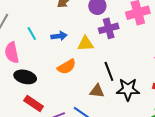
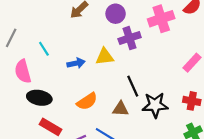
blue arrow: (59, 36) -> (76, 63), moved
orange semicircle: (67, 67) -> (87, 101), moved

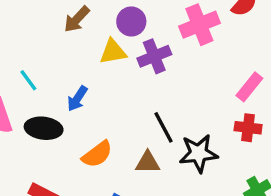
yellow triangle: (105, 57) -> (113, 52), moved
blue arrow: (76, 63) -> (77, 99), turned 138
black ellipse: (39, 98) -> (44, 128), moved
red cross: (192, 101) -> (248, 128), moved

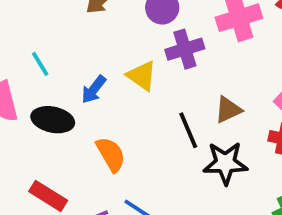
yellow triangle: (113, 52) -> (142, 76), moved, turned 40
orange semicircle: (97, 154) -> (111, 154), turned -88
brown triangle: (148, 162) -> (228, 110), moved, turned -30

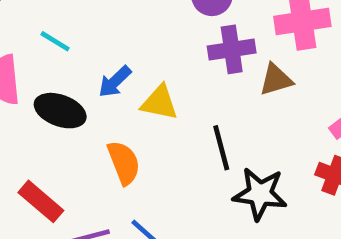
cyan line: (40, 64) -> (55, 41), turned -36
yellow triangle: (142, 76) -> (160, 103), moved, turned -32
brown triangle: (228, 110) -> (276, 80), moved

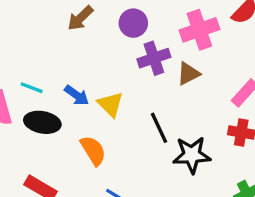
cyan line: (55, 41) -> (32, 88), moved
blue arrow: (115, 82) -> (77, 95), turned -90
yellow triangle: (160, 103) -> (110, 104), turned 44

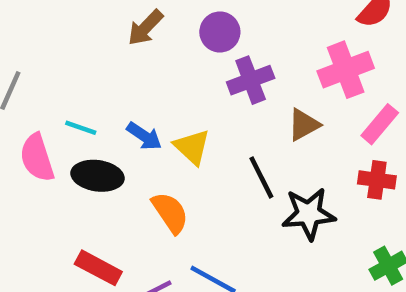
pink cross: (199, 30) -> (346, 70), moved
brown triangle: (188, 74) -> (304, 125), moved

